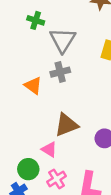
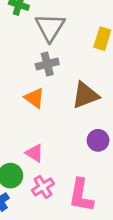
orange triangle: (33, 86) -> (34, 98), moved
brown triangle: (66, 125) -> (85, 95), moved

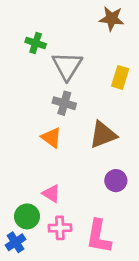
gray cross: (47, 64) -> (64, 103), turned 30
pink cross: (43, 187) -> (60, 228), turned 30

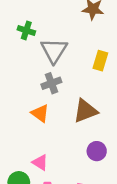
gray cross: (64, 103) -> (51, 83), turned -36

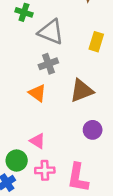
gray triangle: (54, 51) -> (51, 32), turned -40

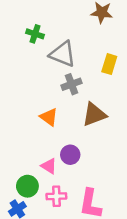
gray cross: (48, 64) -> (72, 84), moved
purple circle: (93, 130) -> (70, 155), moved

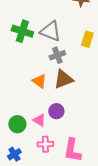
green cross: (35, 34) -> (22, 31), moved, size x1.5
brown triangle: (94, 114) -> (63, 79), moved
green circle: (27, 186) -> (17, 124), moved

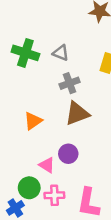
gray triangle: (50, 31) -> (61, 53), size x0.6
orange triangle: (39, 81) -> (33, 121), moved, turned 49
green circle: (17, 124) -> (29, 188), moved

